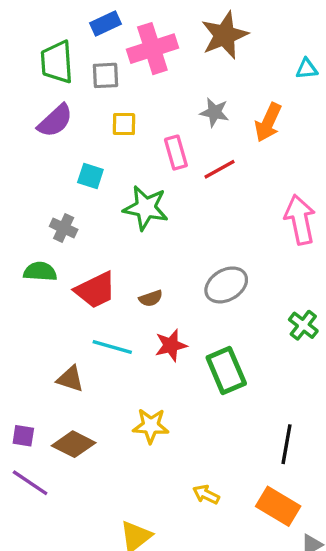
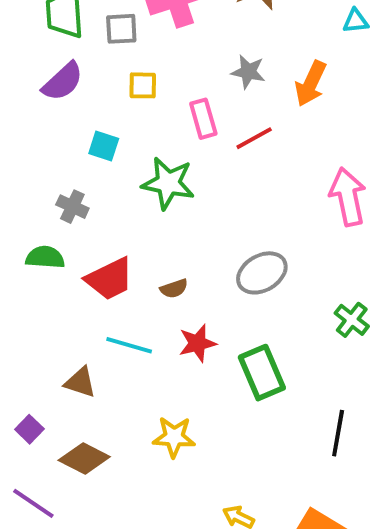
purple square: (23, 436) -> (29, 429), moved, turned 35
black line: (287, 444) -> (338, 433), moved

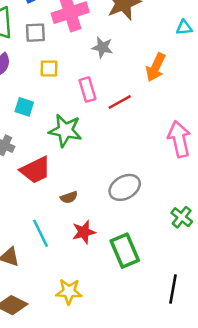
gray star: (248, 72) -> (102, 47), moved
red trapezoid: (110, 279) -> (35, 170), moved
cyan line: (129, 345) -> (40, 233), turned 48

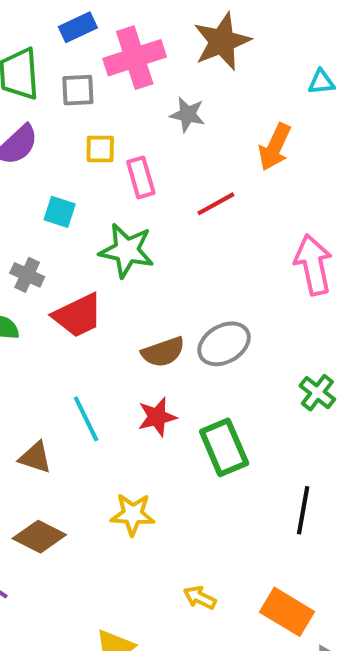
pink rectangle: (88, 90) -> (141, 177), moved
brown semicircle: (69, 197) -> (163, 352), moved, size x1.5

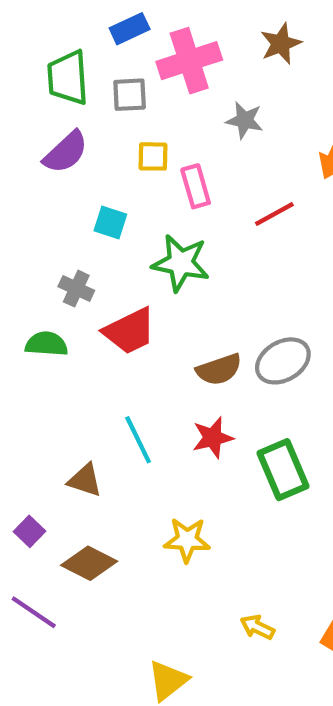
brown star: (222, 41) -> (281, 44), size x0.7

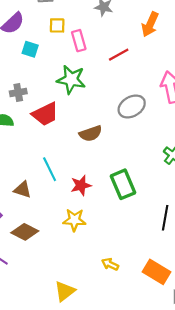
cyan square: (110, 223) -> (30, 49), moved
gray cross: (76, 289) -> (18, 92), turned -35
gray ellipse: (283, 361) -> (132, 106), moved
red star: (213, 438) -> (81, 185), moved

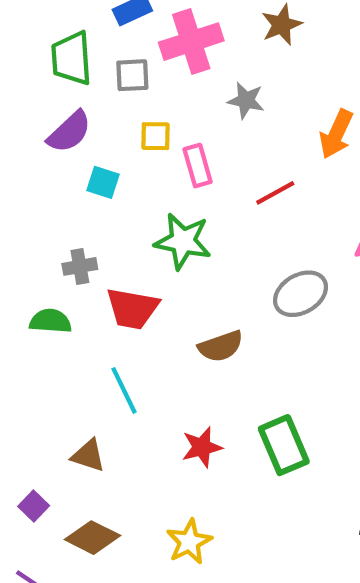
red trapezoid: (45, 114) -> (132, 308), turned 36
cyan line: (50, 169) -> (124, 390), moved
yellow star: (74, 220) -> (189, 542), moved, turned -30

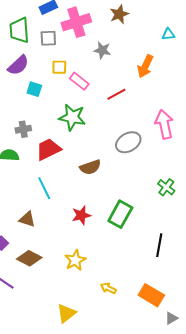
pink rectangle: (198, 166) -> (79, 81), turned -36
red trapezoid: (132, 308) -> (48, 149), turned 144
green rectangle: (284, 445) -> (120, 214), turned 52

